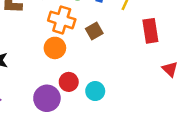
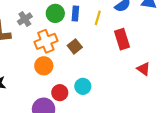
orange cross: (62, 20) -> (46, 41), turned -30
cyan circle: (95, 91) -> (83, 86), moved

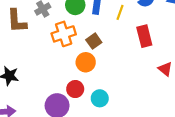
orange circle: (44, 66) -> (86, 62), moved
cyan circle: (83, 86) -> (100, 98), moved

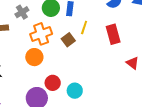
yellow line: (120, 12) -> (84, 28), moved
orange circle: (86, 62) -> (34, 57), moved

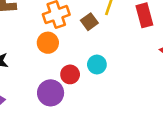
cyan circle: (75, 91) -> (97, 65), moved

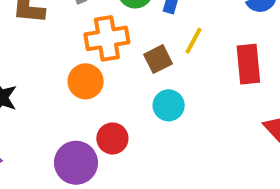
cyan circle: (97, 65) -> (169, 105), moved

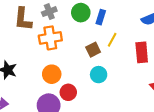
orange cross: (107, 38) -> (50, 38), moved
orange circle: (86, 81) -> (52, 74), moved

